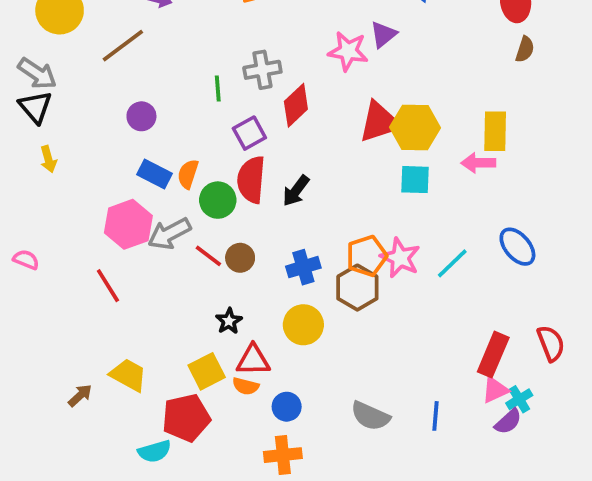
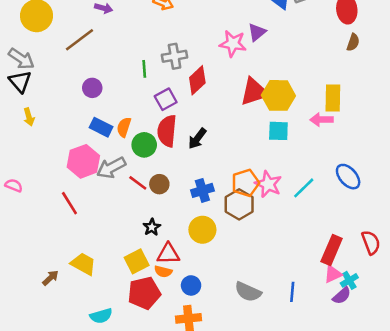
red pentagon: (186, 418) -> (144, 293), moved

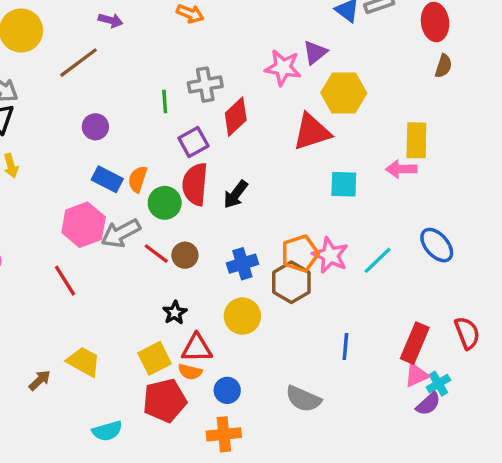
yellow hexagon: (278, 95) -> (344, 93), moved
blue line: (292, 292) -> (345, 346), moved

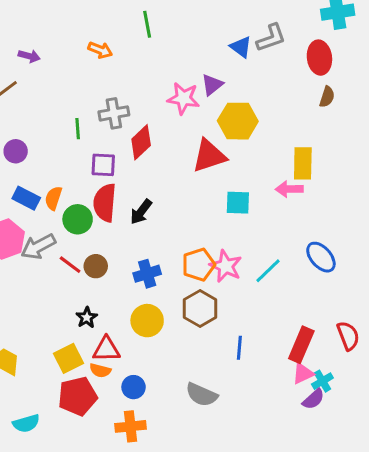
purple square: (193, 142) -> (103, 165), turned 32
brown hexagon: (291, 282) -> (200, 308), moved

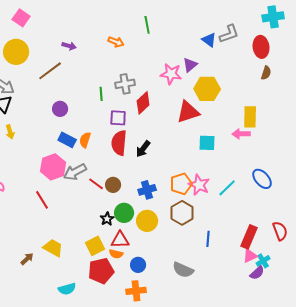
green circle: (78, 219) -> (124, 213), moved

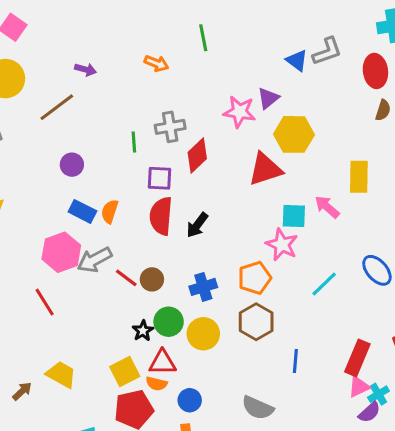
pink arrow: (241, 134) -> (327, 207), moved, turned 42
pink star: (199, 185) -> (282, 245), moved

